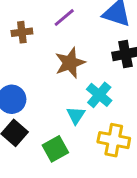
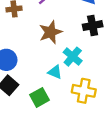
cyan triangle: (76, 115) -> (55, 72), turned -40

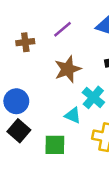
green square: (39, 97) -> (55, 145), turned 30

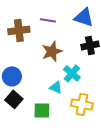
purple line: (63, 29) -> (48, 20), turned 49
brown cross: (25, 42) -> (19, 30), size x1.5

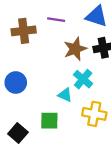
brown star: (52, 51) -> (75, 49), moved
black square: (14, 99) -> (18, 133), moved

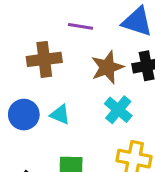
brown cross: (24, 31) -> (44, 59), moved
cyan triangle: (65, 95) -> (60, 115), moved

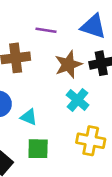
cyan triangle: (60, 115) -> (29, 117), moved

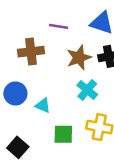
green square: (38, 149) -> (63, 134), moved

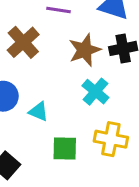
brown cross: (31, 52) -> (23, 42), turned -35

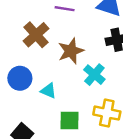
brown star: (85, 50) -> (71, 51), moved

